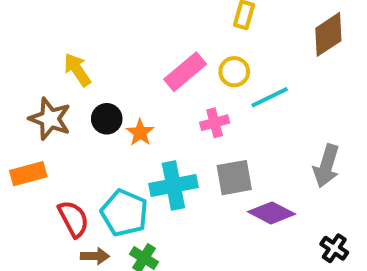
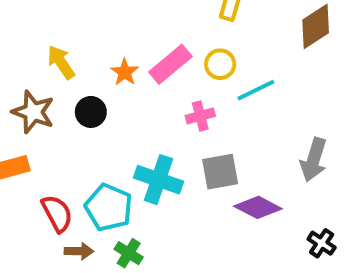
orange star: (140, 132) -> (125, 72), moved
cyan cross: (173, 185) -> (158, 180), turned 30

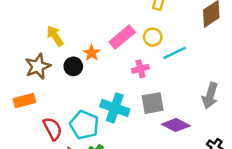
orange star: (125, 72) -> (92, 53), moved
brown star: (33, 112) -> (38, 66), turned 30

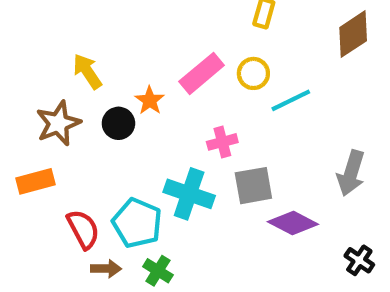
pink cross: (140, 69) -> (222, 142), moved

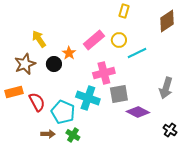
pink cross: (222, 142) -> (104, 73), size x1.5
red semicircle: (83, 229) -> (37, 102), moved

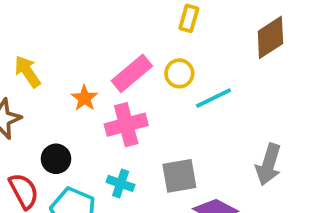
black circle: (54, 64) -> (56, 159), moved
pink cross: (104, 73) -> (126, 125), moved
cyan cross: (88, 98) -> (121, 183), size x0.6

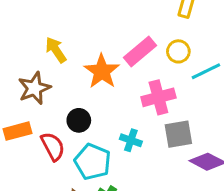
orange star: (84, 98) -> (102, 71), size x1.6
pink cross: (126, 125) -> (158, 97), moved

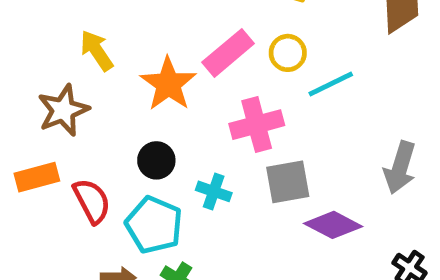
black circle: (79, 120) -> (156, 160), moved

